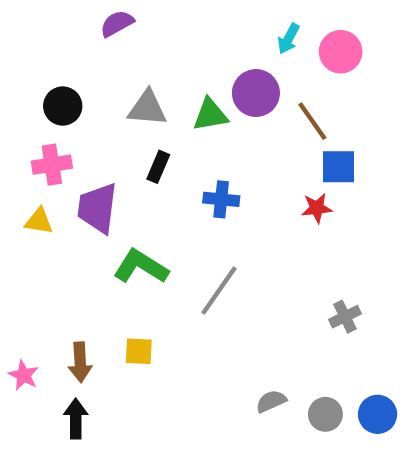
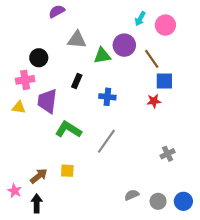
black circle: (63, 106) -> (39, 58), moved
gray triangle: (147, 108) -> (77, 40), moved
brown arrow: (80, 362) -> (39, 176), turned -126
pink star: (24, 375) -> (15, 191), moved

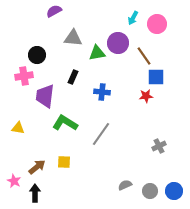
yellow triangle: (19, 107) -> (18, 128), moved

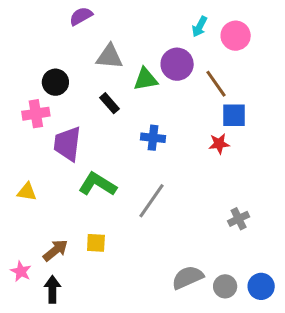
black rectangle: (73, 77) -> (109, 103), moved, turned -64
gray semicircle: (125, 185) -> (188, 277), size x1.5

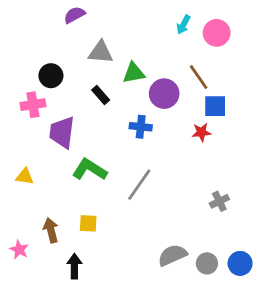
purple circle: (177, 64) -> (164, 94), moved
brown arrow: (55, 250) -> (51, 230), turned -65
black arrow: (52, 289) -> (74, 266), moved

